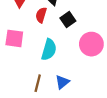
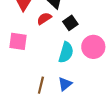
red semicircle: (41, 15) -> (44, 19), turned 40
cyan semicircle: (49, 50) -> (66, 52), moved

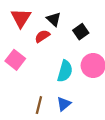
black square: (70, 23) -> (81, 32), moved
pink square: (18, 41) -> (15, 60), turned 30

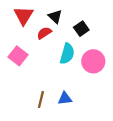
cyan semicircle: (65, 71) -> (67, 54), moved
blue triangle: (64, 104) -> (65, 98), turned 32

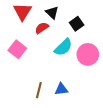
cyan semicircle: (67, 54) -> (63, 47), turned 30

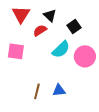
pink square: (17, 49) -> (16, 51), turned -30

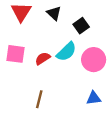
red semicircle: (40, 30) -> (43, 58), moved
blue triangle: (59, 90) -> (94, 98), moved

